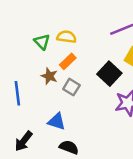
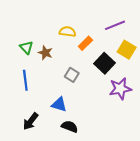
green triangle: (42, 42) -> (26, 47), moved
orange rectangle: (68, 61) -> (85, 43), moved
brown star: (49, 76) -> (45, 53), moved

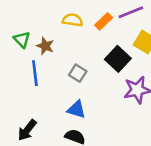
orange rectangle: (85, 43) -> (104, 21), moved
blue line: (25, 80) -> (35, 73), moved
blue triangle: (59, 104) -> (76, 109), moved

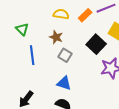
brown star: (45, 46) -> (56, 37), moved

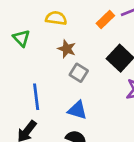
yellow semicircle: (61, 14) -> (56, 18), moved
blue line: (32, 55) -> (36, 97), moved

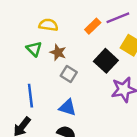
green triangle: (21, 38) -> (34, 49), moved

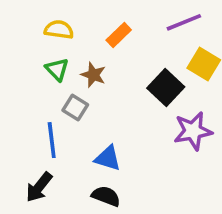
yellow semicircle: (48, 25) -> (59, 30), moved
orange rectangle: (93, 26) -> (119, 35), moved
gray square: (69, 74) -> (75, 107), moved

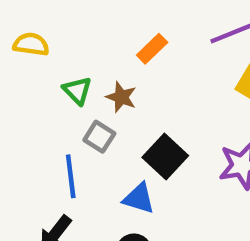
yellow semicircle: (59, 30) -> (31, 44), moved
black square: (166, 87) -> (165, 157), moved

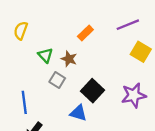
yellow semicircle: (31, 44) -> (21, 31), turned -78
blue line: (71, 176) -> (24, 102), moved

